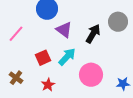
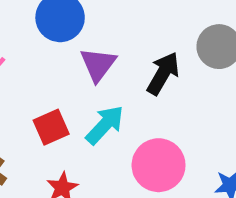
purple triangle: (64, 30) -> (98, 64), turned 30

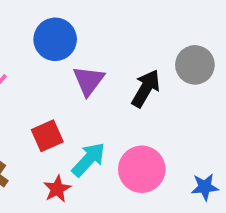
cyan arrow: (105, 125) -> (89, 159), moved

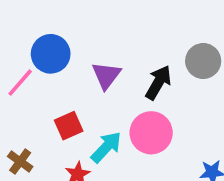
blue circle: (55, 39) -> (51, 54), moved
pink circle: (142, 169) -> (151, 133), moved

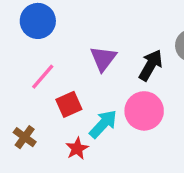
blue circle: (51, 54) -> (38, 21), moved
pink line: (20, 83) -> (43, 77), moved

